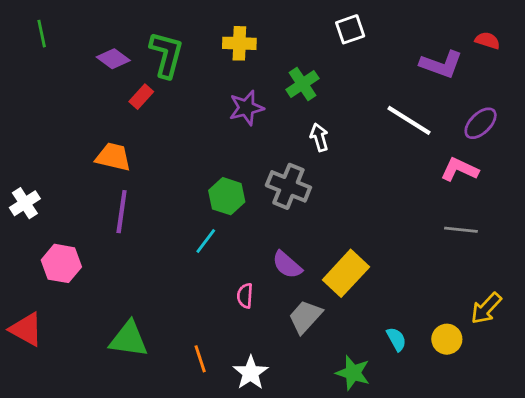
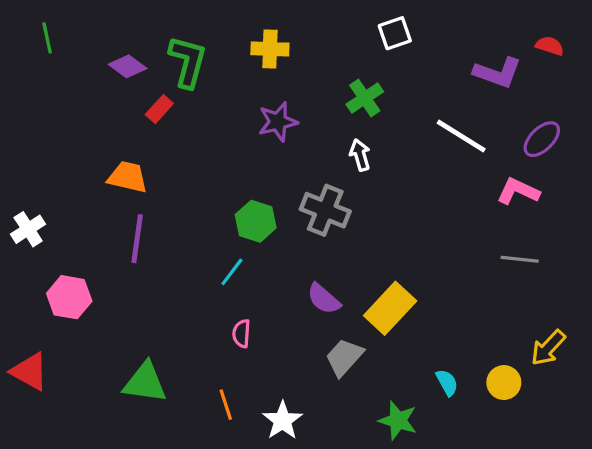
green cross: (302, 84) -> (365, 98), moved
pink semicircle: (245, 296) -> (241, 334), moved

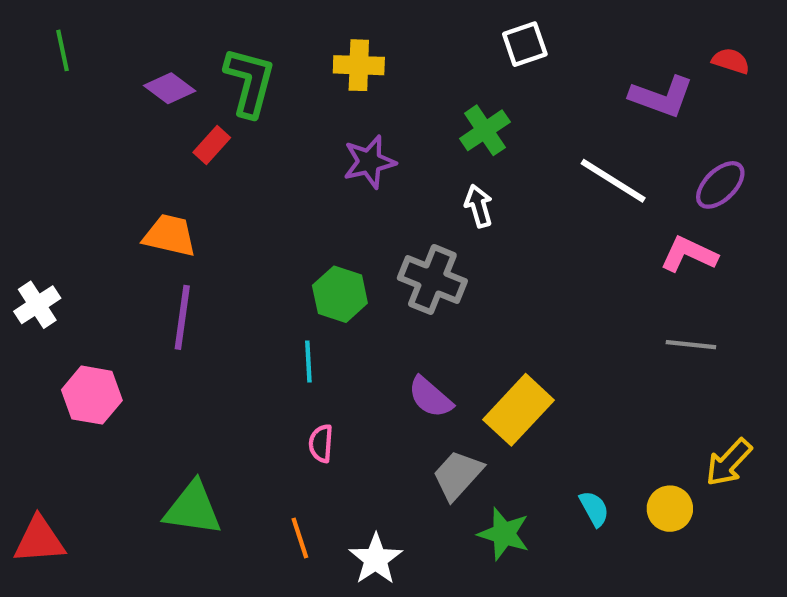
cyan line: (232, 272) -> (308, 361), turned -40
red triangle: (30, 371) -> (39, 540), moved, turned -33
green star: (398, 420) -> (504, 534), moved

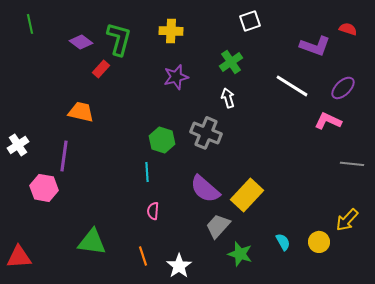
purple line: (182, 317) -> (64, 156), moved
gray line: (691, 345) -> (352, 164), moved
purple semicircle: (430, 397) -> (205, 189), size x1.4

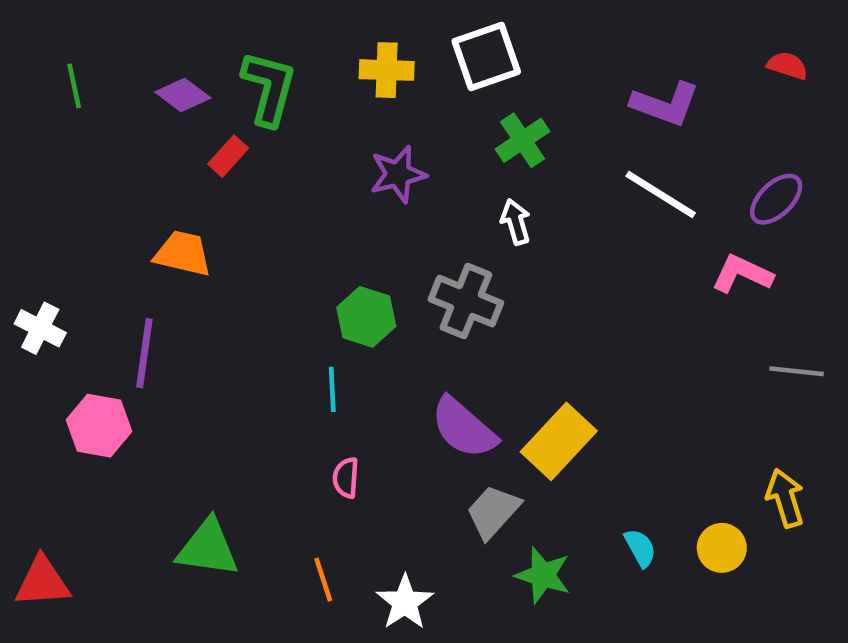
white square: (250, 21) -> (486, 56), moved, size x1.4
green line: (30, 24) -> (74, 86), moved
purple L-shape: (315, 46) -> (665, 104), moved
white cross: (18, 145) -> (40, 328), turned -30
yellow arrow: (347, 220) -> (785, 498), turned 120

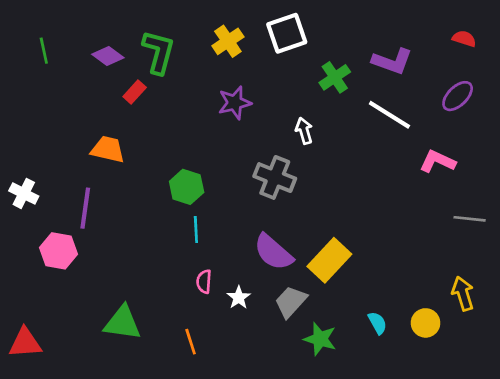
yellow cross: (387, 70) -> (228, 41), turned -36
green cross: (523, 140) -> (335, 77), moved
purple ellipse: (776, 199) -> (458, 96), moved
green hexagon: (366, 317) -> (187, 187), moved
white star: (405, 602) -> (239, 298), moved, size x0.7

